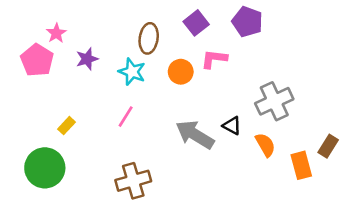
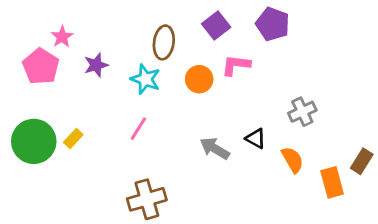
gray cross: (274, 101) -> (302, 112), size x0.7
gray arrow: (195, 135) -> (215, 148), size x0.7
green circle: (45, 168) -> (34, 141), moved

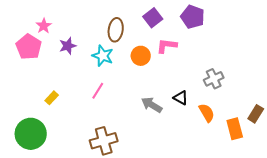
green circle: (34, 141) -> (31, 134), moved

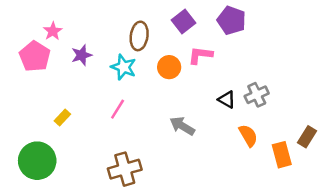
black triangle: (181, 98) -> (227, 100), moved

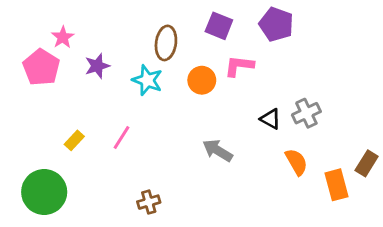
purple square: (184, 22) -> (219, 26), turned -30
pink line: (118, 109) -> (122, 138), moved
brown cross: (125, 169) -> (149, 202), size x0.6

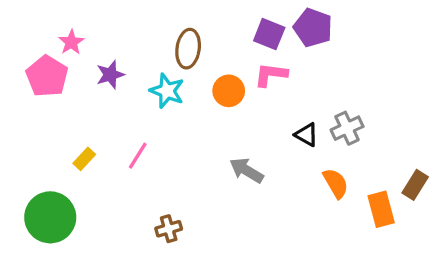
purple square: (219, 26) -> (269, 34), moved

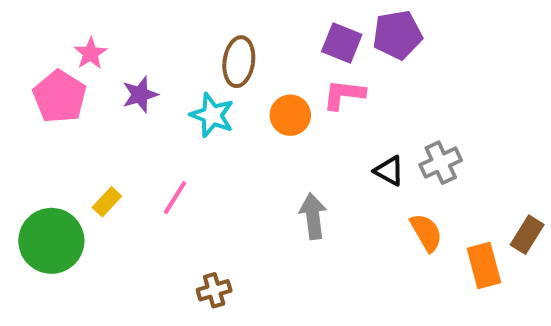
purple pentagon: (313, 28) -> (397, 35), turned -30
gray arrow: (246, 170) -> (313, 216), turned 52
green circle: (50, 217) -> (51, 241), moved

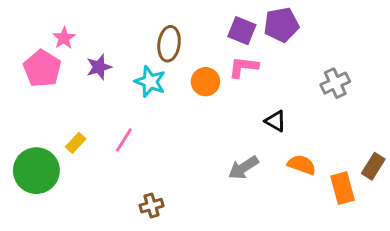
gray cross: (441, 163) -> (335, 83), moved
gray arrow: (313, 216) -> (243, 168), moved, turned -116
orange semicircle: (426, 233) -> (302, 165), turned -40

